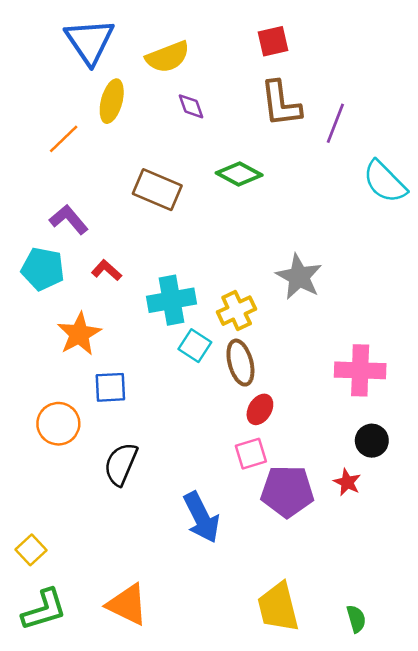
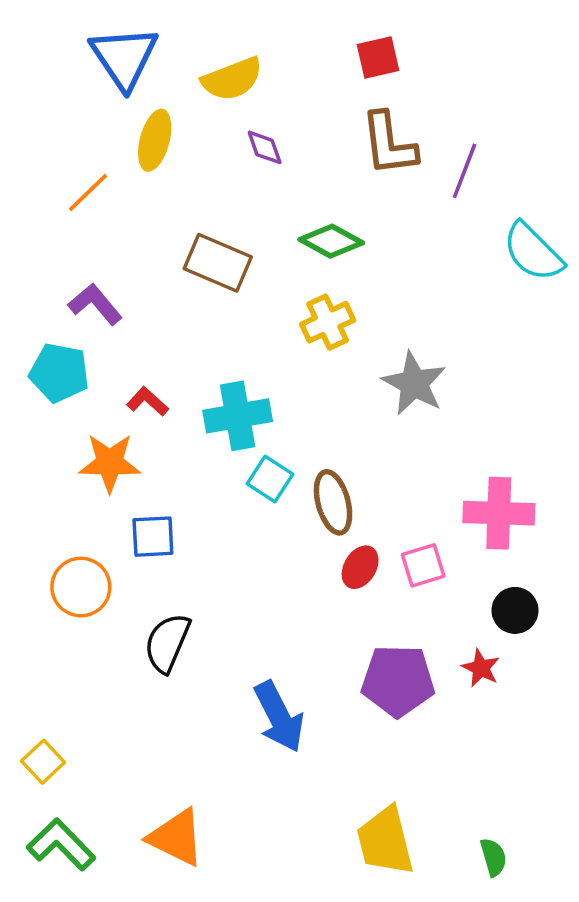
red L-shape: (106, 270) -> (148, 401), moved
yellow cross: (237, 311) -> (328, 322), moved
orange star: (79, 334) -> (110, 463), turned 30
pink square: (251, 454) -> (423, 565), moved
green L-shape: (44, 610) -> (61, 845), turned -117

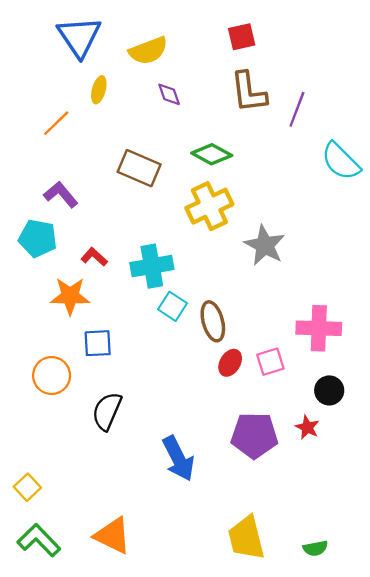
yellow ellipse: (155, 140) -> (99, 90), size x0.7
yellow cross: (328, 322) -> (209, 206), size x1.4
green semicircle: (493, 857) -> (315, 548), turned 95

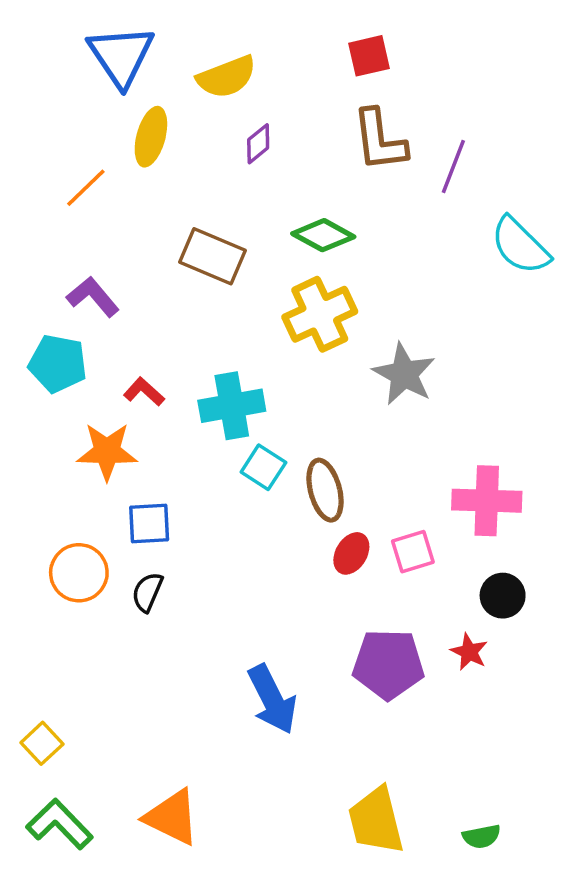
yellow ellipse: (99, 90) -> (151, 137), size x1.4
purple diamond: (169, 94) -> (258, 144), turned 70
black semicircle: (107, 411) -> (147, 592), moved, size x0.7

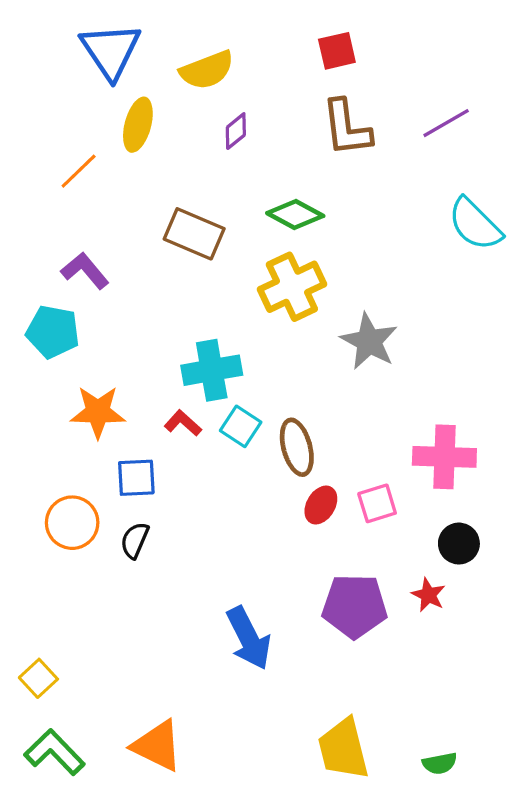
purple line: (453, 167) -> (446, 123), moved, turned 39
red L-shape: (144, 392) -> (183, 423), moved

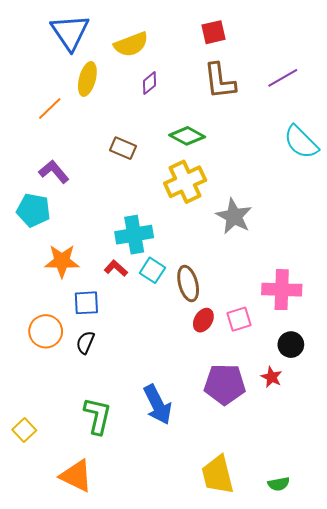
brown rectangle: (194, 234) -> (123, 148), size x0.7
orange triangle: (157, 746) -> (76, 476), moved
green L-shape: (54, 752) -> (98, 416), moved, turned 57

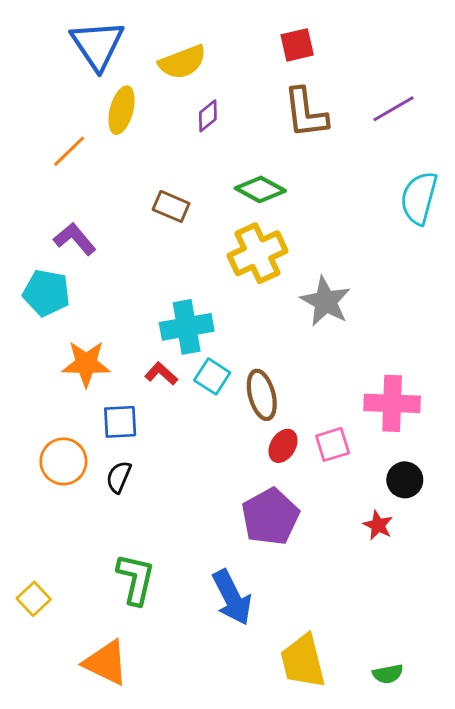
cyan semicircle: (301, 142) -> (419, 198), turned 60
purple pentagon: (225, 384) -> (270, 517), moved, turned -30
blue arrow: (158, 405) -> (232, 597), moved

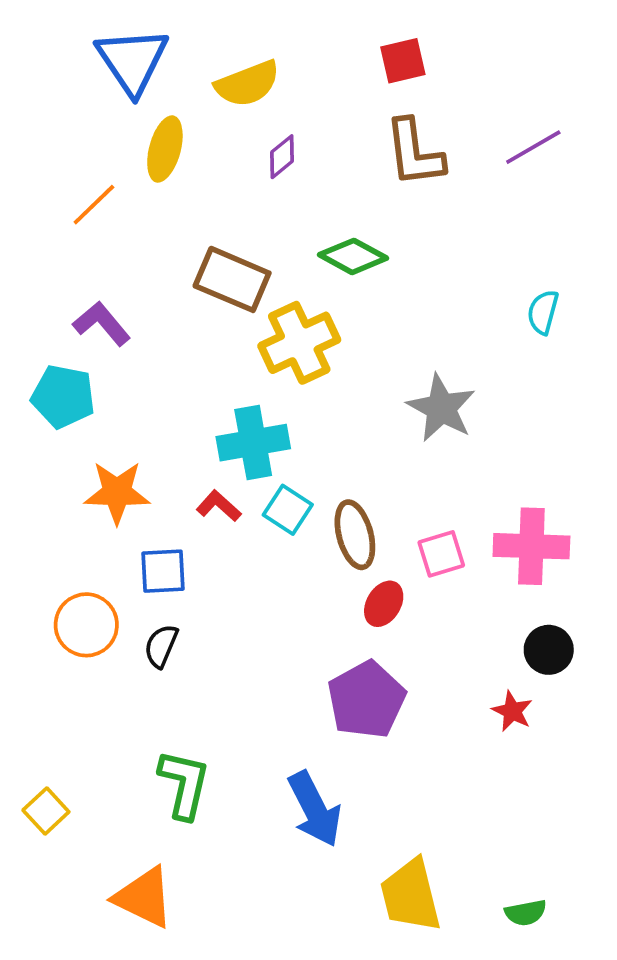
cyan semicircle: (419, 198) -> (543, 312), moved, size x0.6
brown rectangle: (171, 206) -> (232, 279), size x1.5
yellow cross: (258, 253) -> (299, 343), moved
pink square: (333, 444) -> (441, 554), moved

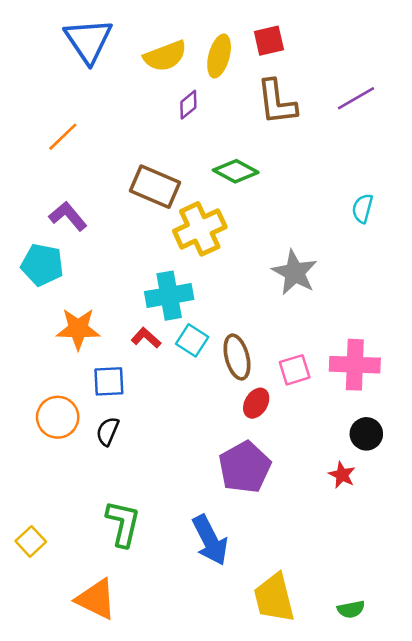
yellow ellipse: (165, 149) -> (219, 56), moved

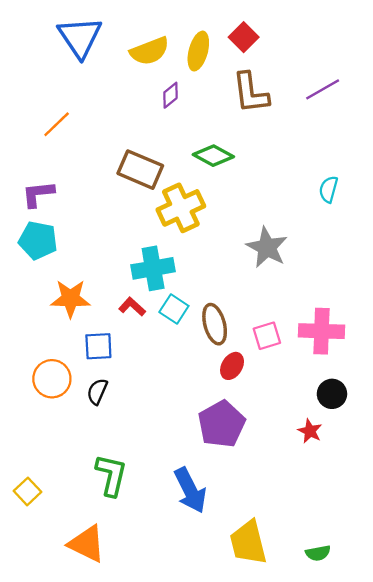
red square: (269, 41) -> (244, 37), turned -32
purple L-shape: (68, 216) -> (38, 194), moved, turned -56

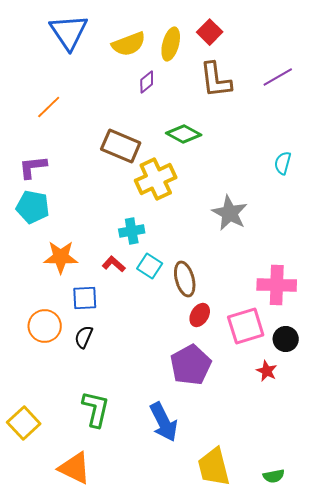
cyan cross: (153, 268) -> (132, 231), size x0.7
pink square: (267, 336) -> (246, 326), moved, size x1.5
yellow square: (28, 491) -> (24, 423), size x1.4

